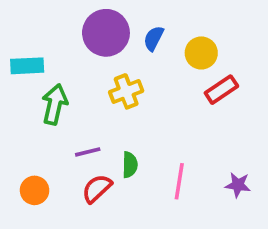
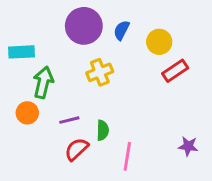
pink line: (179, 181) -> (127, 156), moved
orange circle: (35, 190) -> (27, 113), moved

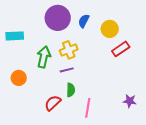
green arrow: (43, 82) -> (44, 57), moved
purple line: (69, 120) -> (67, 70), moved

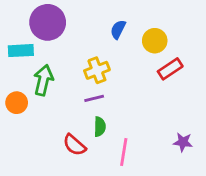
purple circle: (58, 18) -> (48, 22), moved
green arrow: (44, 57) -> (43, 80), moved
orange circle: (19, 78) -> (17, 103), moved
red semicircle: (53, 103) -> (74, 145), turned -96

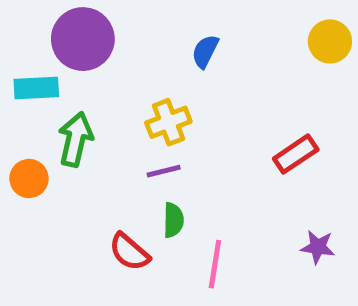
yellow circle: (155, 41) -> (330, 41), moved
red rectangle: (170, 69) -> (296, 154), moved

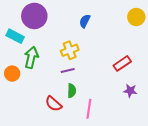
cyan rectangle: (36, 88) -> (15, 36), turned 30
purple star: (318, 247) -> (130, 91), moved

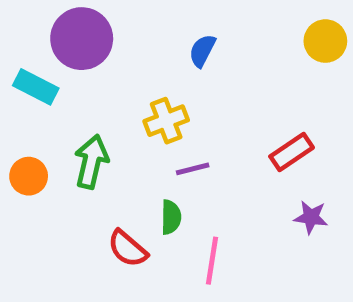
green arrow: (31, 57) -> (91, 162), moved
purple line: (68, 70) -> (193, 169), moved

